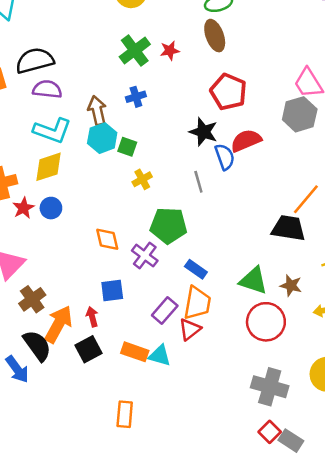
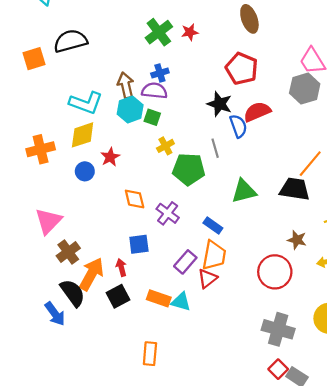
brown ellipse: (215, 36) -> (249, 19), moved
purple semicircle: (47, 89) -> (154, 91), moved
red star: (23, 208) -> (110, 157), moved
green pentagon: (168, 226) -> (189, 169), moved
green triangle: (253, 281) -> (244, 191), moved, turned -32

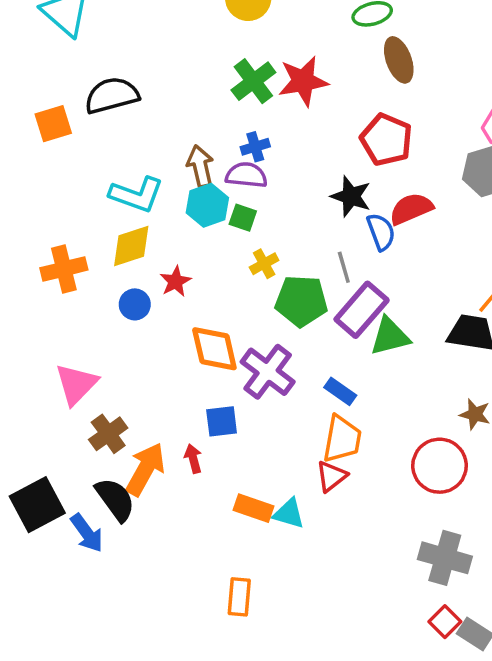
red star: (190, 32) -> (303, 81), size x1.8
orange diamond: (135, 199) -> (214, 349), size x1.4
purple cross: (168, 213) -> (268, 372), size x1.4
purple rectangle: (185, 262) -> (362, 310), moved, size x1.4
black square: (118, 296) -> (37, 505), moved, size x1.4

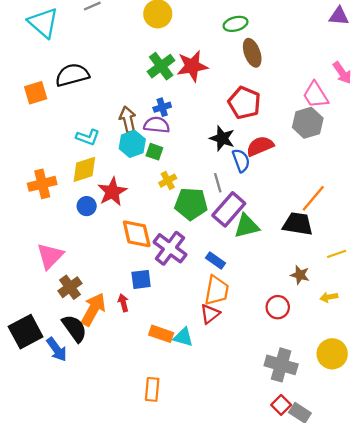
cyan L-shape: (137, 195) -> (88, 137), size x0.7
red star: (175, 281) -> (112, 192), size x1.5
red circle: (440, 466) -> (278, 307), size x0.7

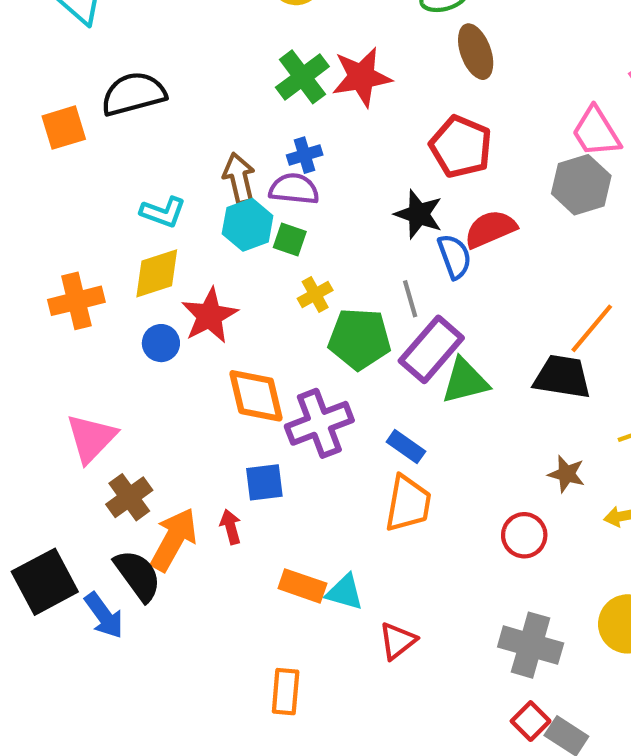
purple cross: (170, 248) -> (319, 423), turned 32
red triangle: (210, 314) -> (397, 641), moved

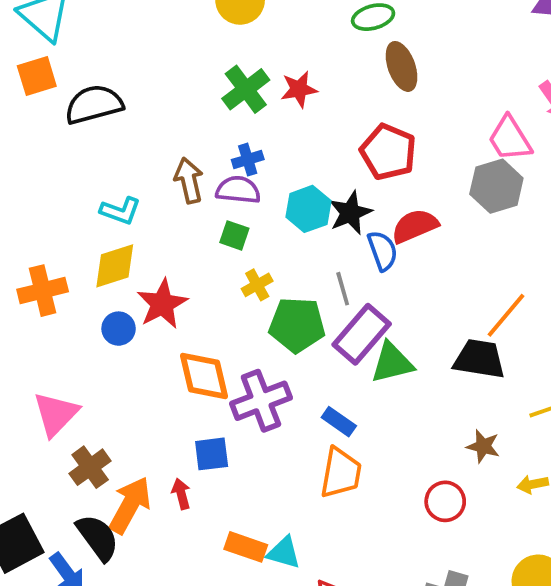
red star: (362, 77) -> (299, 89), size x0.7
orange square: (64, 128) -> (37, 76), moved
black star: (419, 214) -> (350, 213), turned 30
cyan hexagon: (248, 225) -> (308, 209), moved

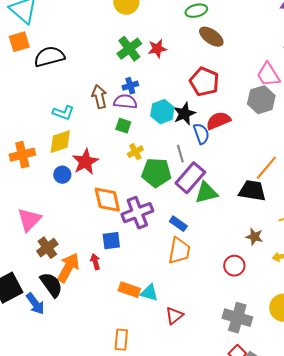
brown ellipse: (402, 66) -> (211, 37), turned -35

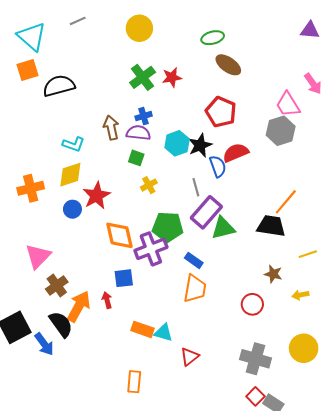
green pentagon: (156, 173) -> (168, 227), moved

